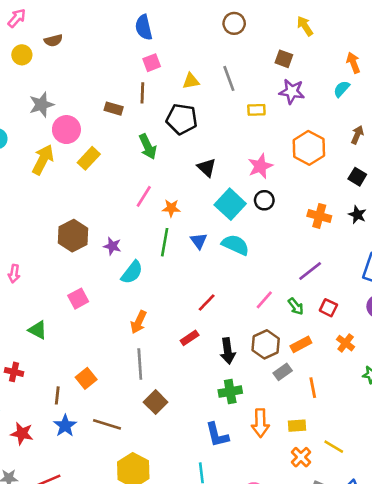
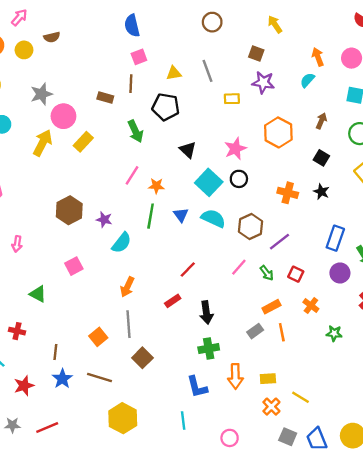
brown hexagon: (266, 344) -> (250, 227), moved
orange square: (86, 378) -> (98, 337), moved
orange line: (313, 388) -> (282, 332), moved
red star: (22, 433) -> (24, 386), turned -30

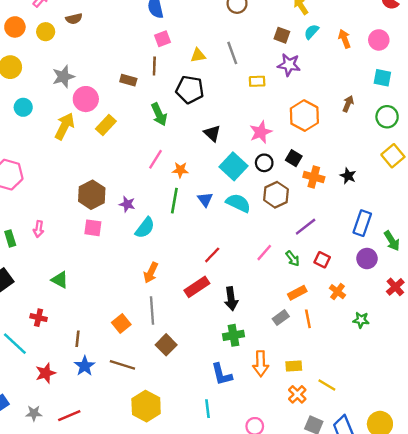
cyan semicircle: (307, 80) -> (311, 32), moved
black square: (321, 158) -> (294, 158), moved
brown hexagon: (250, 227) -> (276, 195), moved
pink square: (74, 266) -> (93, 228), moved, turned 36
red rectangle: (173, 301) -> (197, 287), size x1.5

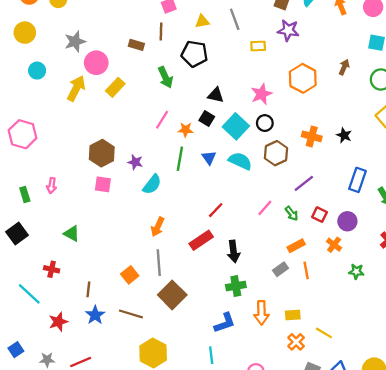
black triangle: (212, 133) -> (216, 95), turned -30
black square: (294, 158) -> (207, 119), moved
purple circle: (367, 259) -> (347, 221), moved
brown square: (166, 345) -> (172, 295), size x1.4
blue L-shape: (222, 374) -> (225, 323), turned -95

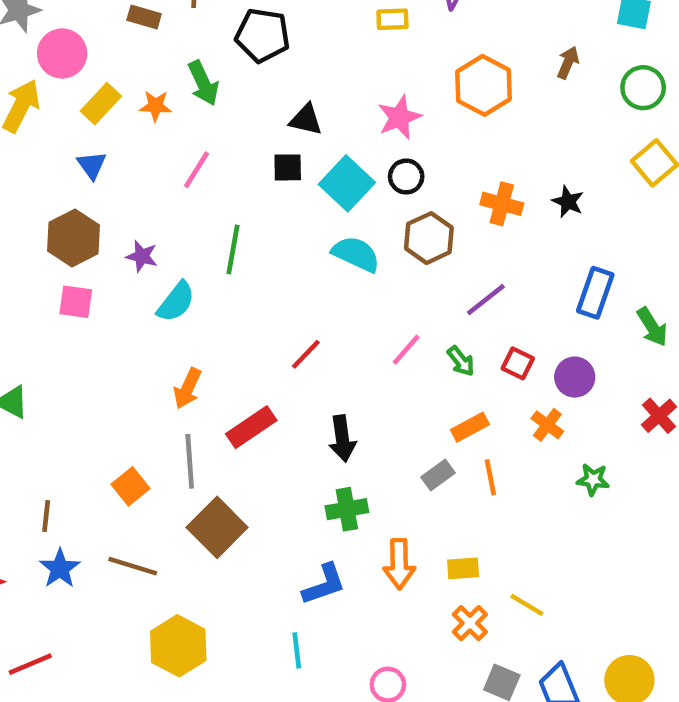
black square: (207, 119) -> (288, 167), turned -32
orange star: (186, 130) -> (155, 106), moved
blue triangle: (209, 158) -> (92, 165), moved
red rectangle: (201, 240) -> (251, 427), moved

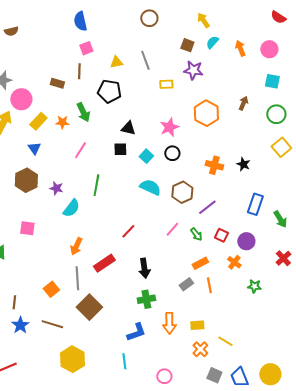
cyan square: (347, 183) -> (146, 156), size x0.6
brown hexagon: (429, 238) -> (182, 192), moved
pink square: (76, 302) -> (27, 228), moved

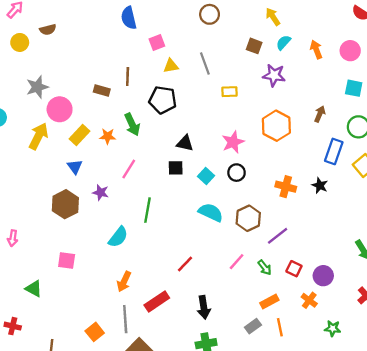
pink square: (86, 48) -> (157, 42), moved
purple star: (193, 70) -> (274, 75), moved
purple star: (56, 188) -> (101, 192), moved
blue rectangle: (255, 204) -> (334, 151), moved

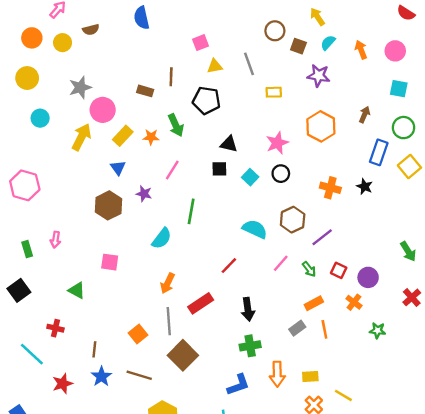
brown circle: (210, 14) -> (275, 31), moved
blue semicircle: (129, 18) -> (142, 18), moved
cyan semicircle: (211, 212) -> (255, 229), moved

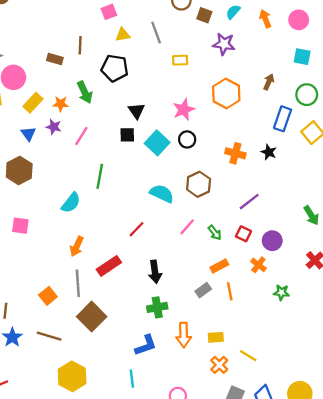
black triangle: (229, 144) -> (136, 111), turned 42
cyan square: (250, 177) -> (157, 143), size x1.5
purple star: (144, 194) -> (54, 127), moved
purple line: (322, 237) -> (249, 202), moved

